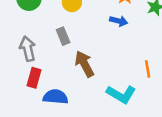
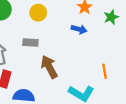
gray rectangle: (63, 36) -> (30, 42), turned -64

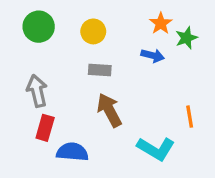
green star: (111, 17) -> (186, 38), moved
gray rectangle: (30, 42) -> (100, 70), moved

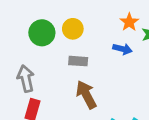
green circle: (39, 27) -> (42, 33), moved

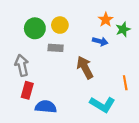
gray rectangle: (78, 61) -> (56, 48), moved
brown arrow: (86, 95) -> (85, 67), moved

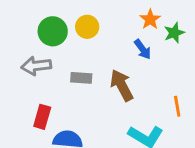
blue arrow: (100, 41) -> (143, 49), turned 40
gray rectangle: (56, 48) -> (81, 78), moved
gray arrow: (22, 65) -> (36, 66), moved, turned -84

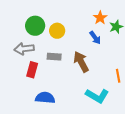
yellow circle: (87, 27) -> (57, 31), moved
red rectangle: (42, 117) -> (32, 70), moved

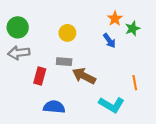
green circle: (35, 26) -> (18, 27), moved
gray arrow: (24, 49) -> (19, 53), moved
brown arrow: (81, 62) -> (84, 76), moved, turned -35

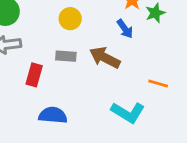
brown arrow: (84, 76) -> (105, 58), moved
orange line: (135, 83) -> (158, 84), turned -64

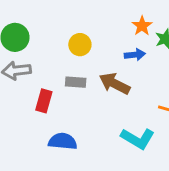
blue arrow: (125, 29) -> (135, 55), turned -60

